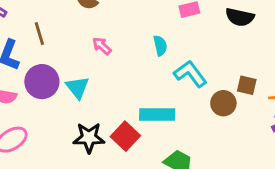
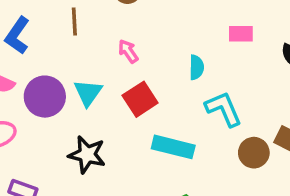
brown line: (39, 34) -> (74, 21), moved
purple circle: (42, 82) -> (45, 97), moved
red square: (125, 136) -> (140, 99), moved

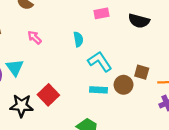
red square: (140, 99) -> (48, 95), moved
cyan rectangle: (173, 147) -> (99, 90), moved, size x0.7

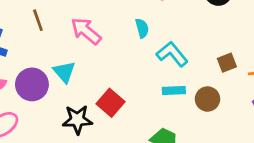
pink arrow: (35, 37) -> (86, 31), size x1.6
brown square: (142, 72) -> (227, 63), turned -32
brown circle: (124, 85) -> (207, 99), moved

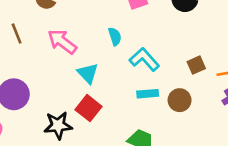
cyan triangle: (64, 72) -> (88, 73), moved

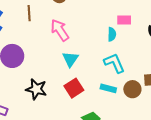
cyan semicircle: (115, 36) -> (112, 34), moved
brown circle: (180, 100) -> (132, 89), moved
red square: (88, 108) -> (74, 88), moved

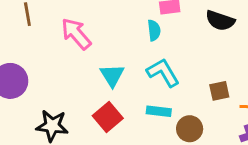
cyan triangle: (70, 59) -> (112, 75), moved
brown circle: (132, 89) -> (190, 129), moved

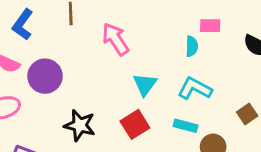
cyan L-shape: (163, 73) -> (195, 89), turned -40
brown square: (219, 91) -> (247, 114), turned -30

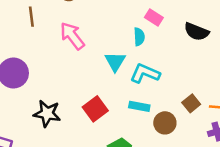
pink rectangle: (210, 26) -> (154, 17), turned 36
cyan triangle: (145, 84) -> (115, 62), moved
brown square: (247, 114) -> (191, 103), moved

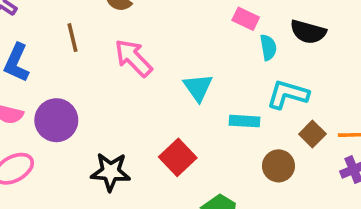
cyan semicircle: (139, 37) -> (268, 47), moved
cyan L-shape: (145, 73) -> (288, 94), moved
cyan rectangle: (139, 106) -> (244, 121), moved

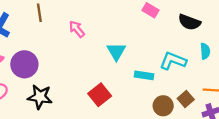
cyan semicircle: (268, 47) -> (205, 51), moved
pink arrow: (133, 58) -> (77, 29), size x0.7
brown square: (312, 134) -> (186, 99), moved
black star: (111, 172) -> (40, 97), moved

